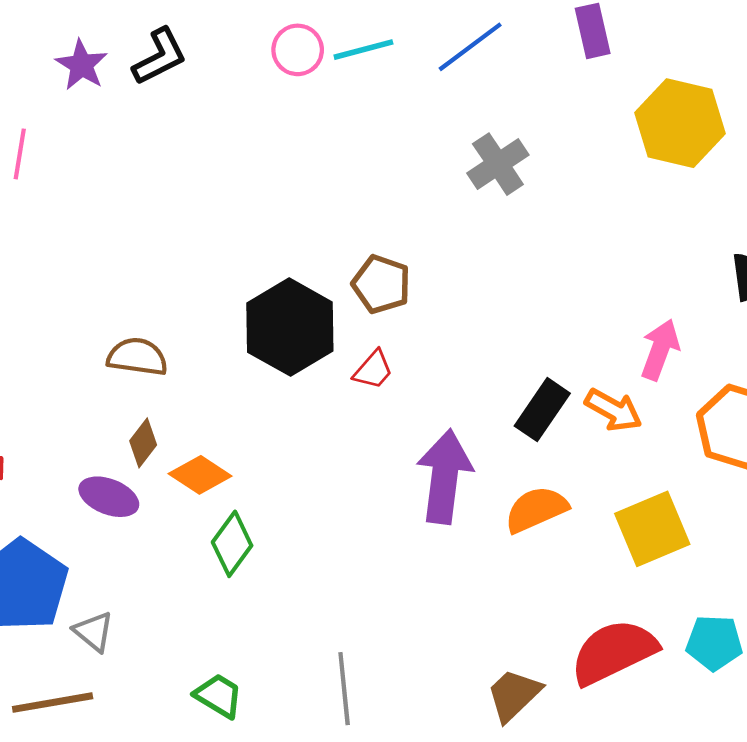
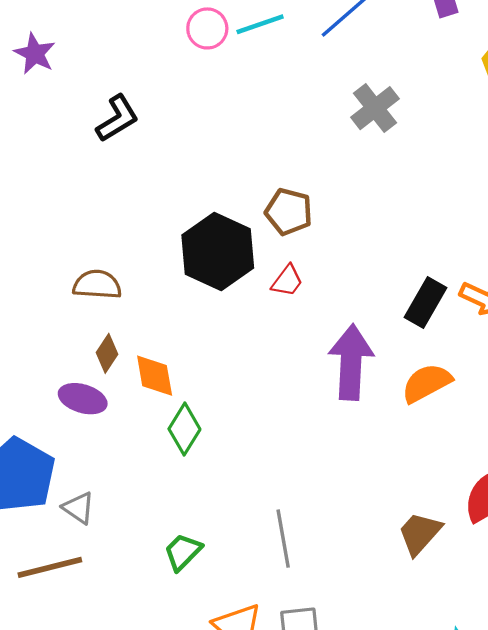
black L-shape: (160, 57) -> (117, 118), moved
orange diamond: (200, 475) -> (155, 376), turned 51
green trapezoid: (219, 696) -> (183, 552), turned -72

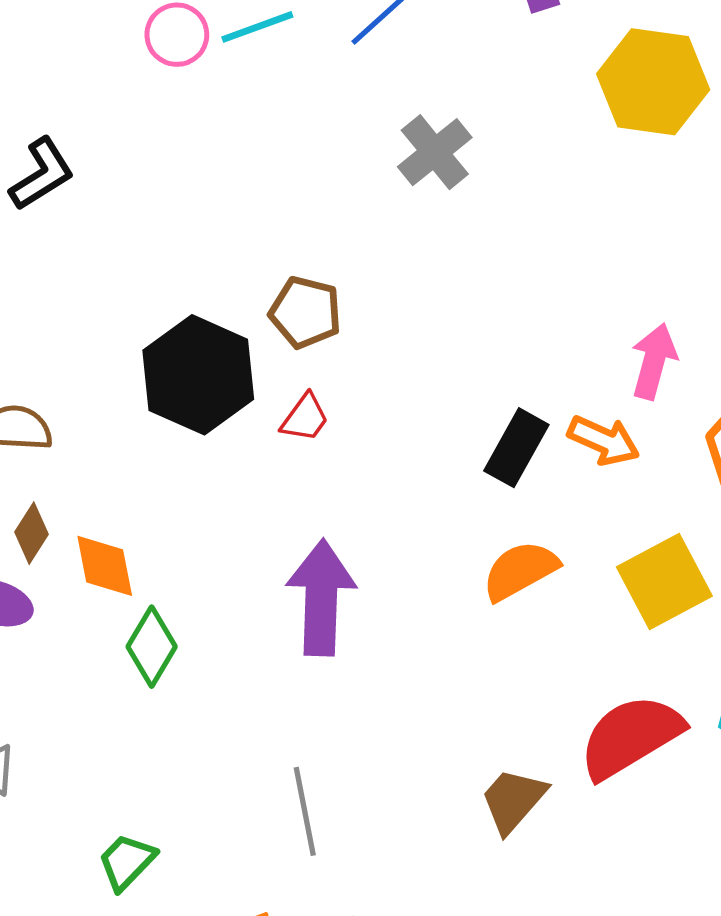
purple arrow: (351, 362) -> (321, 598), moved
green trapezoid: (183, 552) -> (127, 862), moved

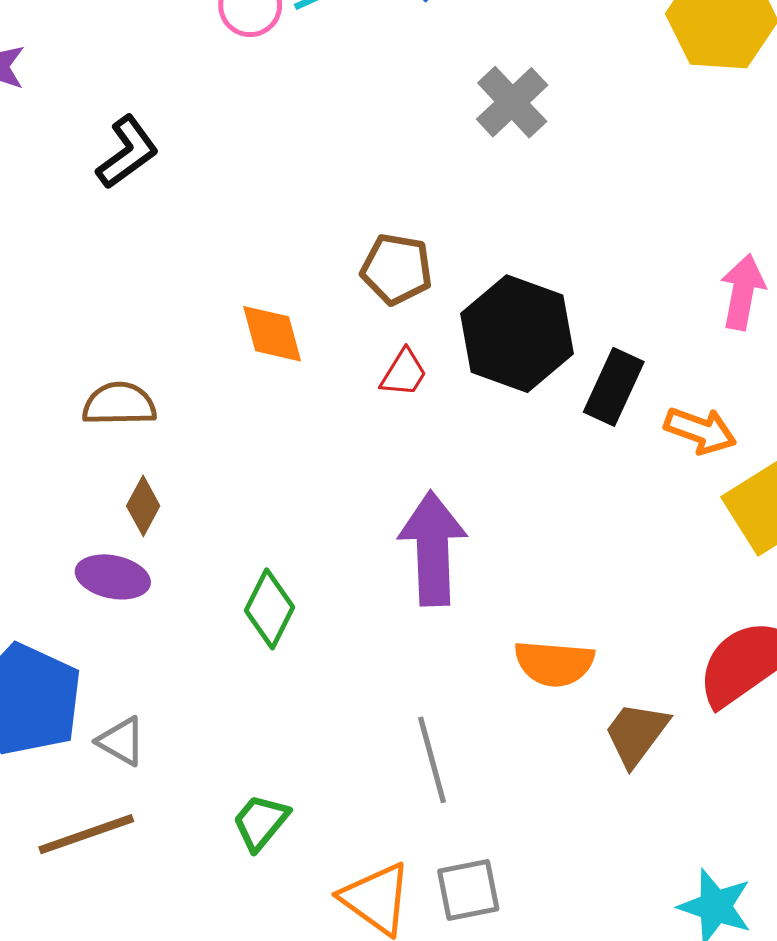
black hexagon: (198, 375) -> (517, 334), moved
orange arrow: (604, 440) -> (700, 430), moved
orange diamond: (105, 566) -> (272, 334), moved
orange semicircle: (520, 571) -> (554, 663), moved, turned -142

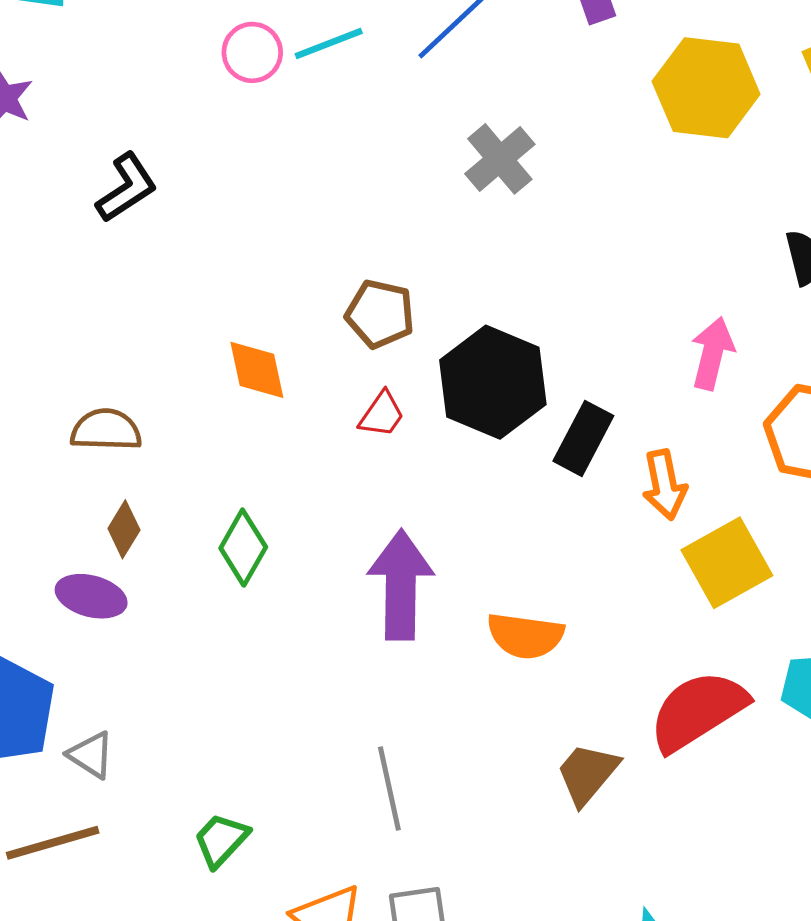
orange arrow: (700, 430) -> (664, 485), turned 56
green diamond: (269, 609) -> (243, 548), moved
orange semicircle: (554, 663) -> (525, 636), moved

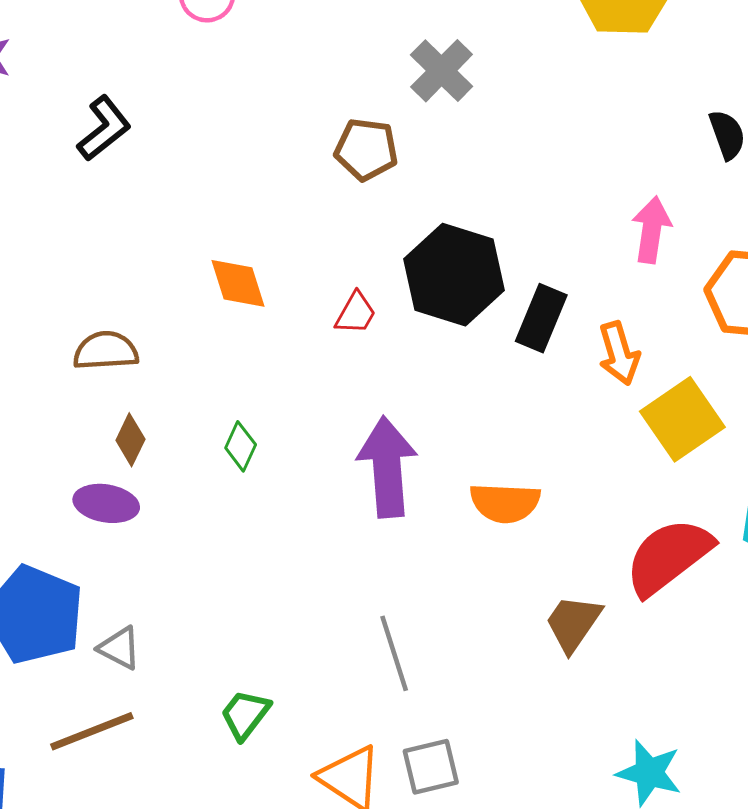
brown pentagon: (380, 314) -> (366, 149), moved
green diamond: (243, 548) -> (241, 446), size x0.7

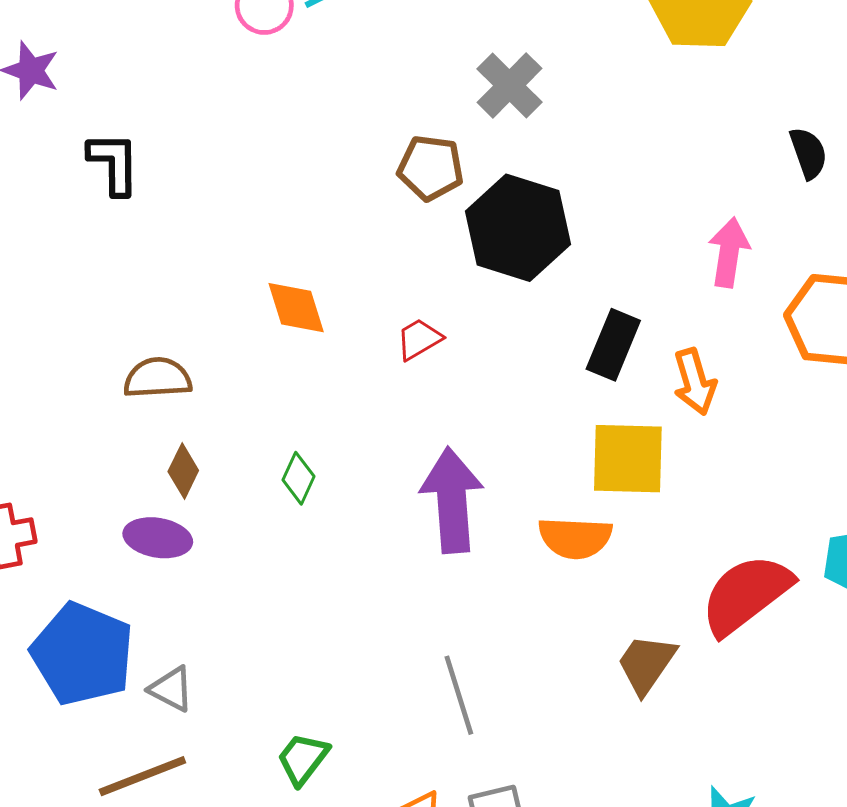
black L-shape: (104, 128) -> (114, 163), moved, turned -52
black hexagon: (454, 275) -> (518, 228), moved
red trapezoid: (356, 313) -> (419, 339), turned -150
yellow square: (682, 419) -> (628, 459), moved, turned 36

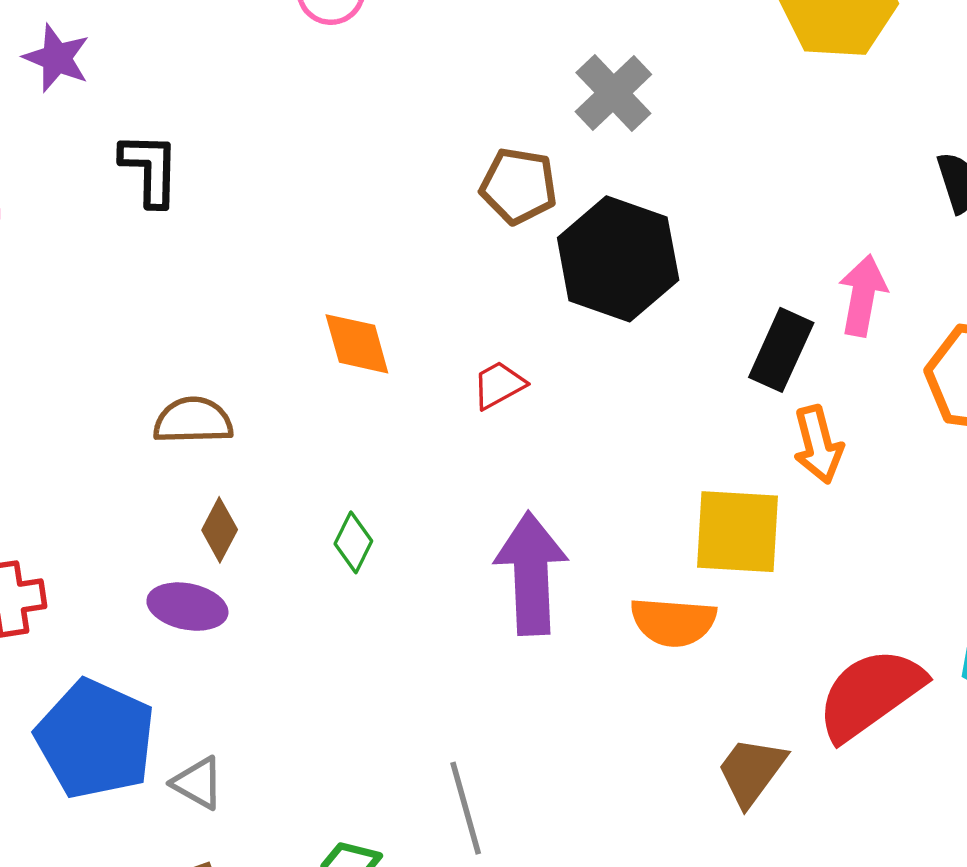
black rectangle: (613, 345) -> (781, 350), moved
gray line: (459, 695) -> (466, 808), moved

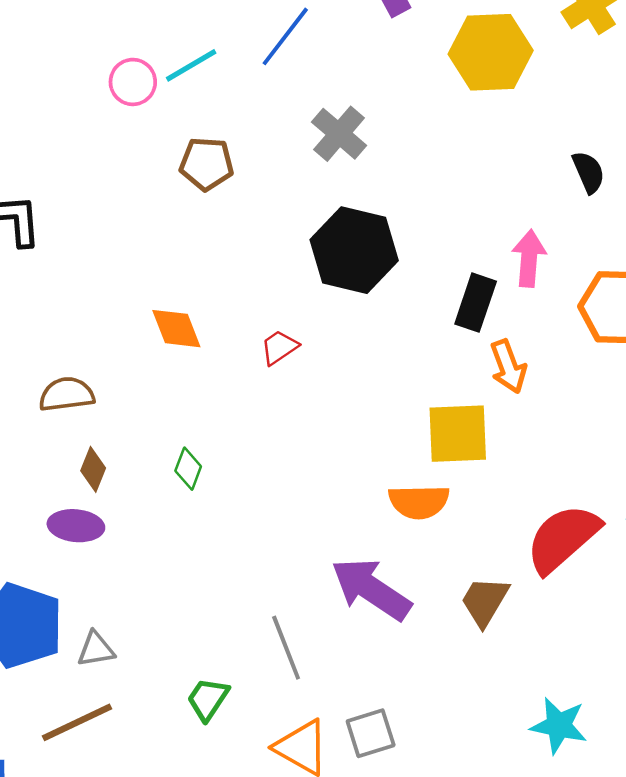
brown pentagon: (519, 186) -> (207, 164), moved
purple arrow: (531, 573) -> (371, 589), moved, turned -48
gray triangle: (198, 783) -> (96, 649), turned -33

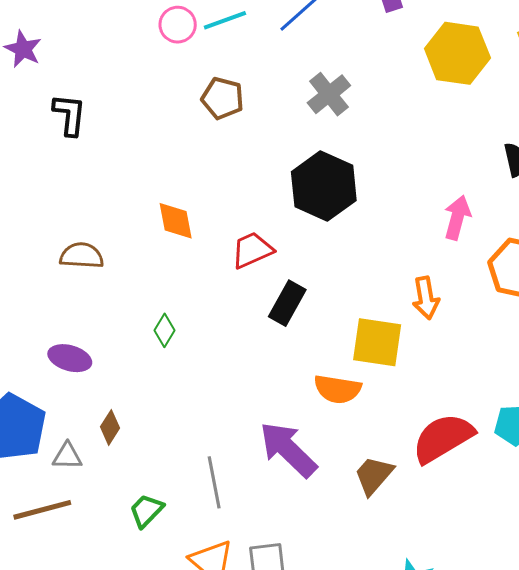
black rectangle: (476, 303) -> (287, 303), moved
red trapezoid: (279, 347) -> (252, 250), size x1.4
brown diamond: (93, 469) -> (110, 427), moved

